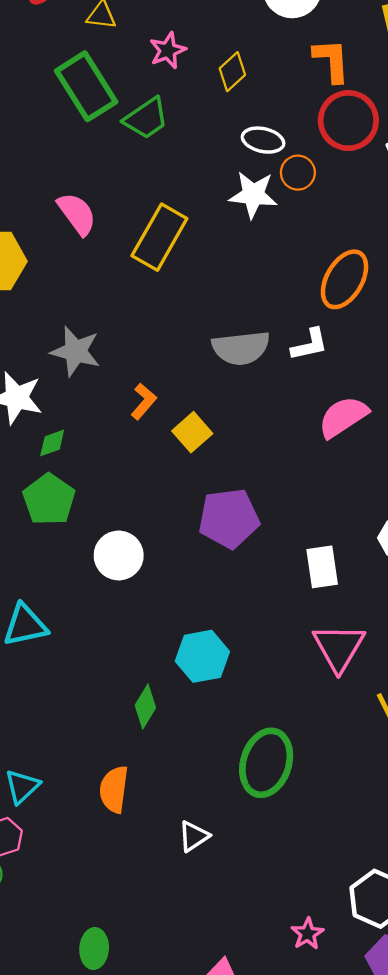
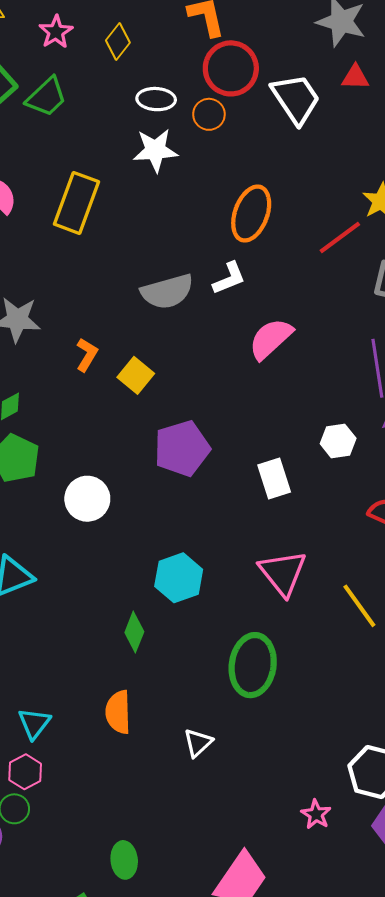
orange circle: (298, 173) -> (209, 114), moved
pink triangle: (339, 647) -> (283, 573), moved

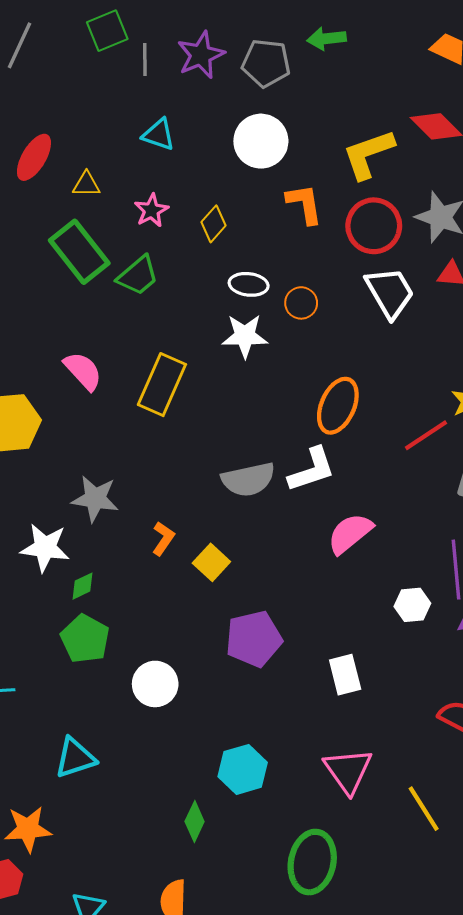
red circle: (231, 68) -> (374, 226), moved
white L-shape: (229, 278) -> (312, 470), size x1.4
white hexagon: (338, 441) -> (412, 605), moved

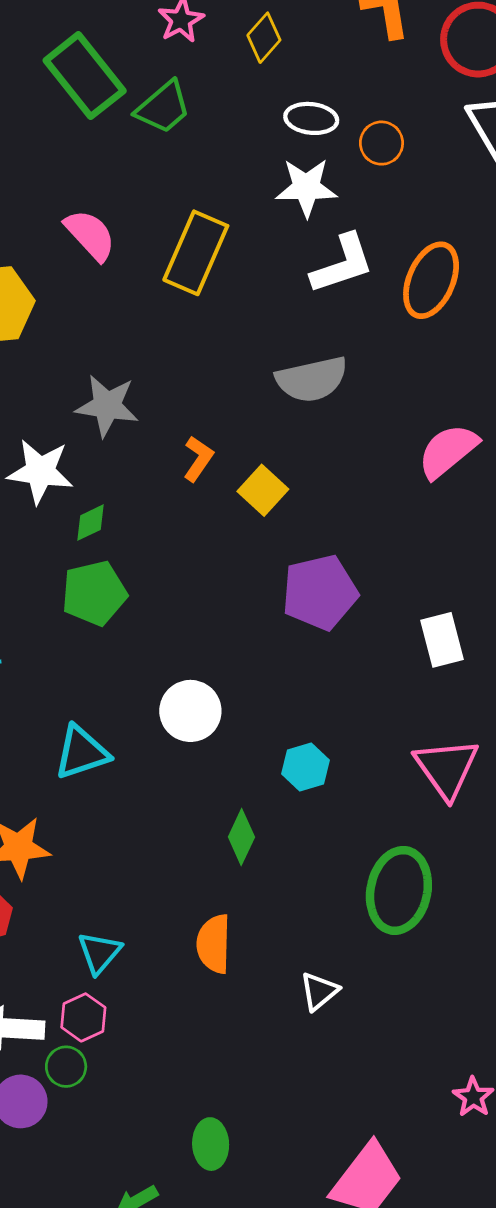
white L-shape: (312, 470) -> (342, 264), moved
green pentagon: (85, 639) -> (94, 593), turned 30
white circle: (155, 684) -> (190, 711), moved
cyan hexagon: (243, 769) -> (306, 767), size x0.7

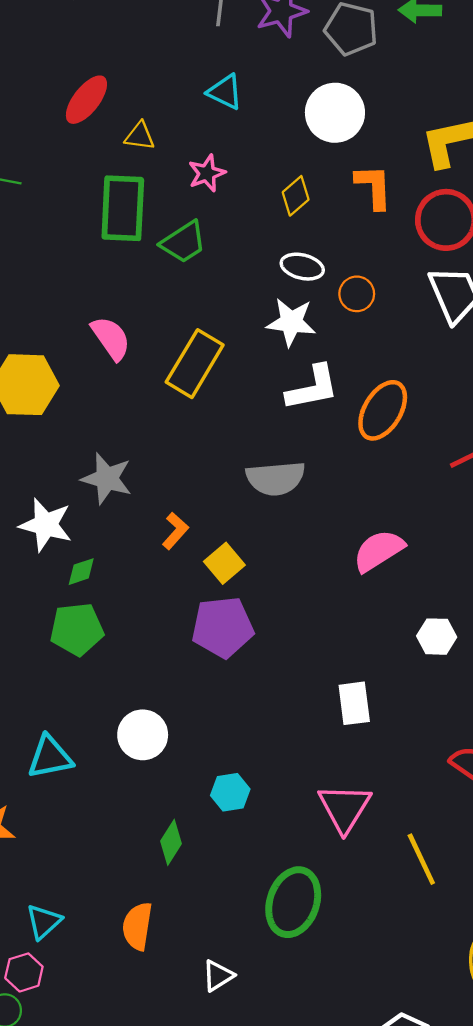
yellow diamond: (264, 38) -> (296, 196), moved
green rectangle: (85, 76) -> (123, 208), turned 34
purple pentagon: (320, 592) -> (223, 627), moved

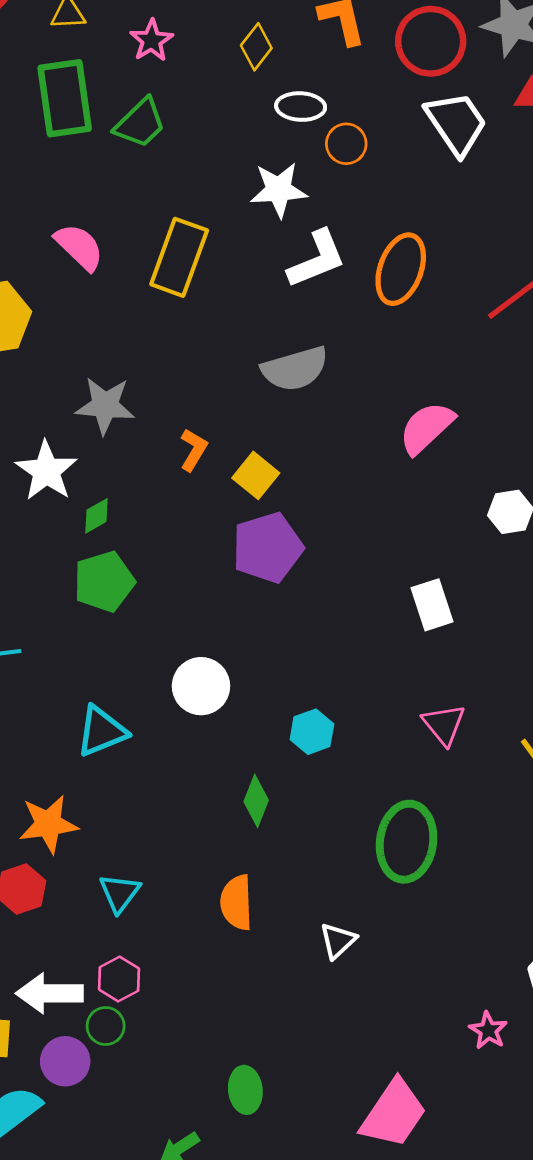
white ellipse: (302, 267) -> (301, 107), moved
white star: (46, 525) -> (46, 471), turned 30
pink triangle: (345, 808) -> (444, 725), size x0.7
cyan triangle: (44, 922) -> (120, 893), moved

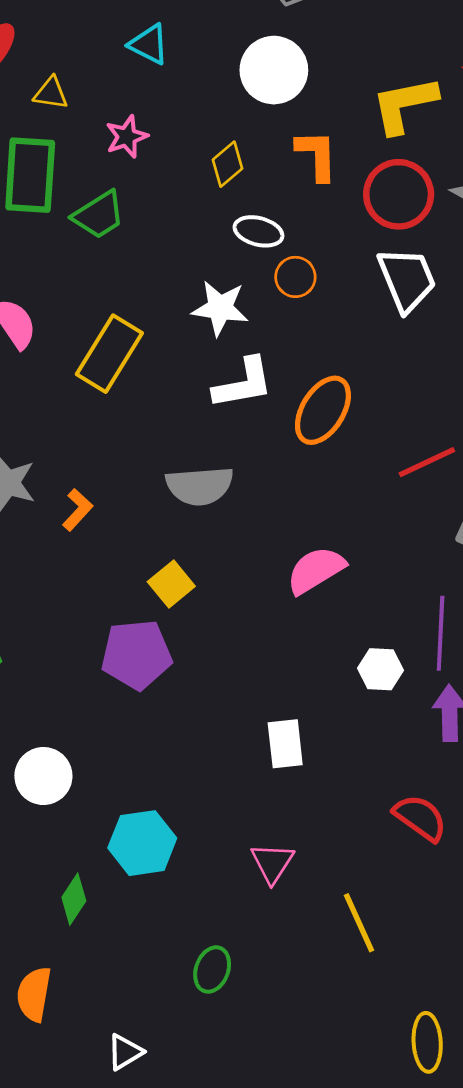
orange L-shape: (193, 450) -> (78, 510), moved
yellow square: (256, 475) -> (171, 584), moved
cyan hexagon: (312, 732) -> (142, 843), size x1.5
green ellipse: (407, 842) -> (212, 969), size x0.6

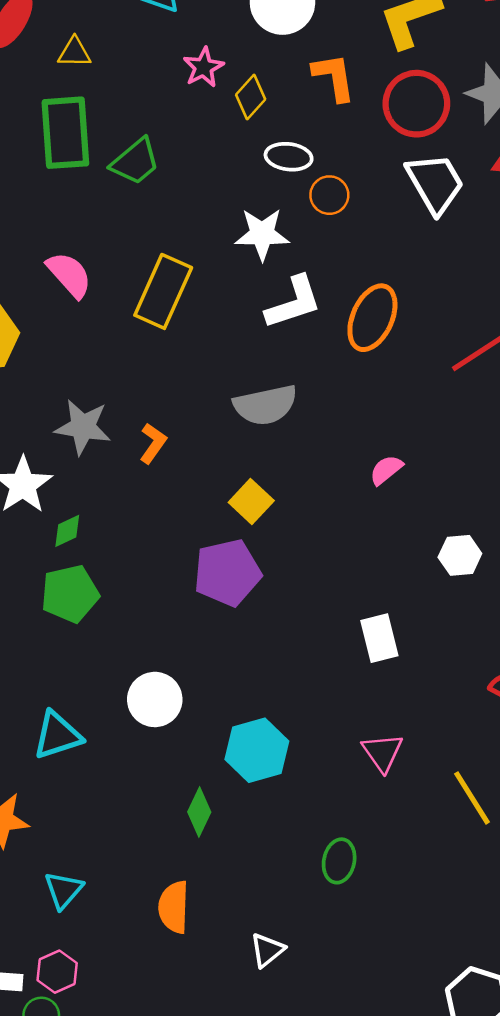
pink star: (127, 137) -> (203, 67), moved
pink semicircle: (316, 570) -> (386, 470), size x0.6

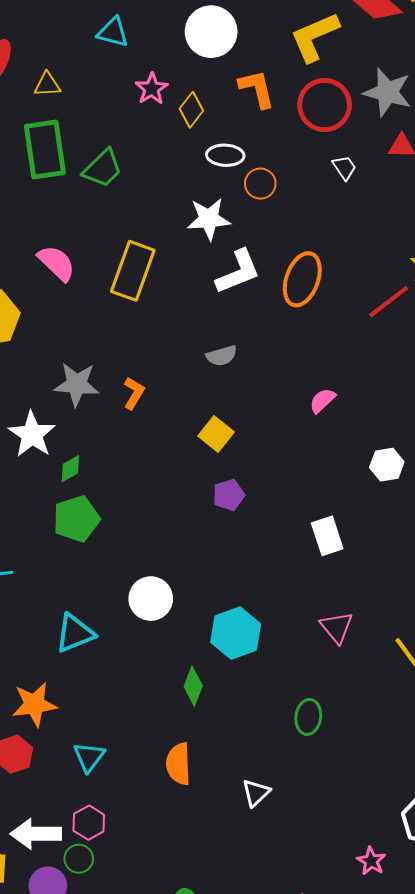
white trapezoid: (435, 183) -> (344, 168), size x0.5
gray semicircle: (265, 405) -> (222, 356), size x0.6
purple pentagon: (227, 573) -> (229, 495), moved, size x0.6

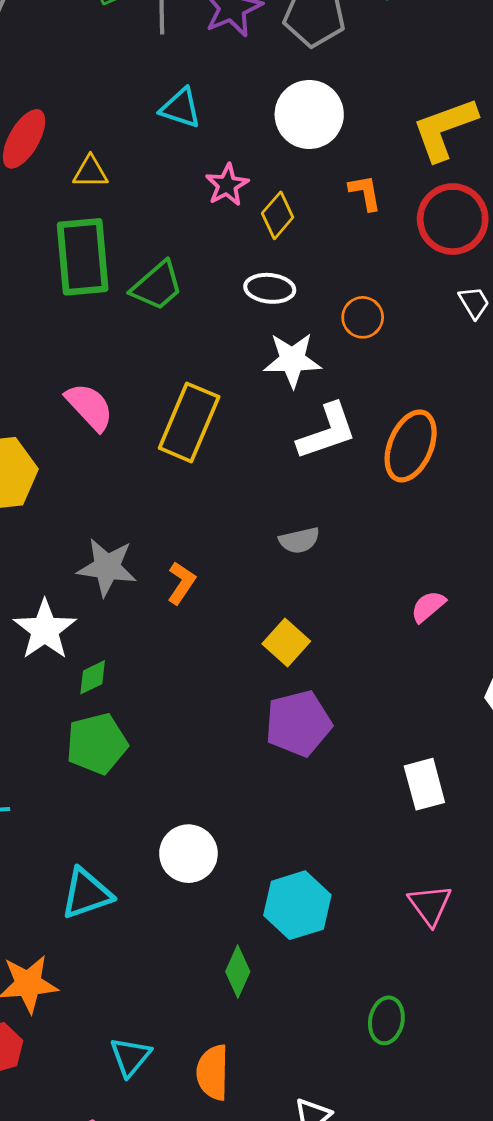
orange L-shape: (257, 89) -> (365, 193), size x0.7
white ellipse: (225, 155) -> (270, 288), moved
purple pentagon: (229, 495) -> (298, 723), size x1.6
cyan triangle: (89, 757) -> (130, 1057), moved

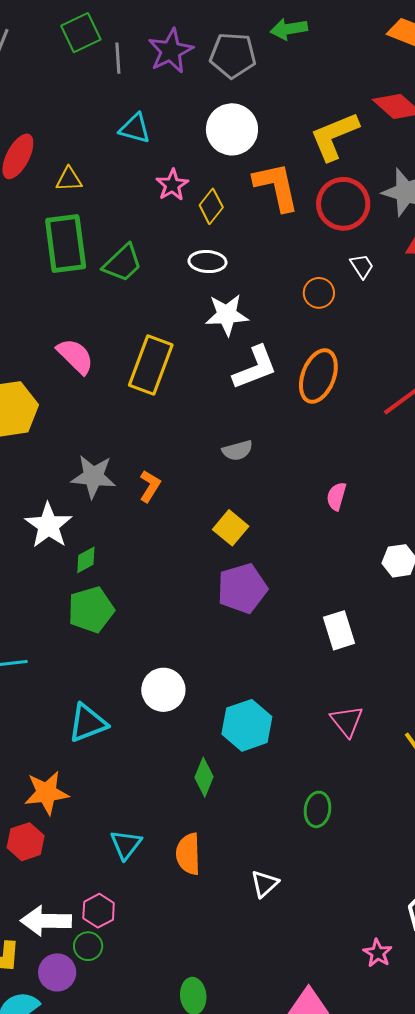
orange L-shape: (365, 193) -> (276, 187), size x1.8
orange circle: (363, 317) -> (319, 293), moved
pink semicircle: (428, 606) -> (336, 496), turned -32

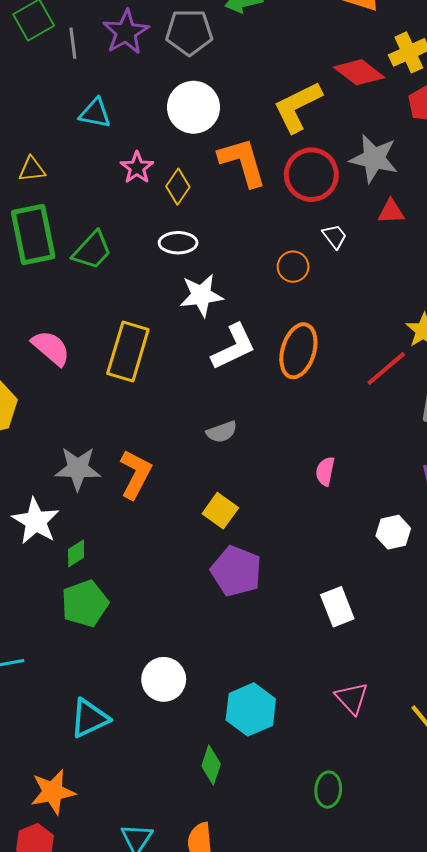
orange L-shape: (150, 486) -> (136, 474), size x1.5
purple pentagon: (242, 588) -> (236, 571), turned -30

